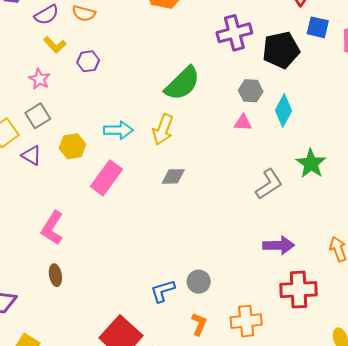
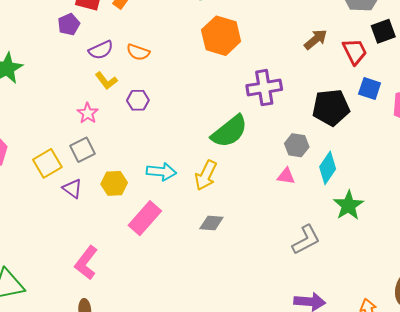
purple cross: (234, 33) -> (264, 88), moved
green star: (311, 164) -> (349, 205), moved

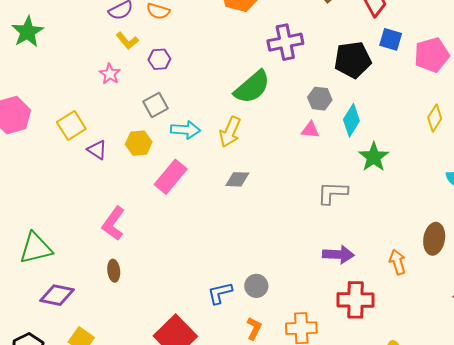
gray square: (82, 150) -> (156, 105), moved
gray L-shape: (306, 240) -> (332, 193), turned -148

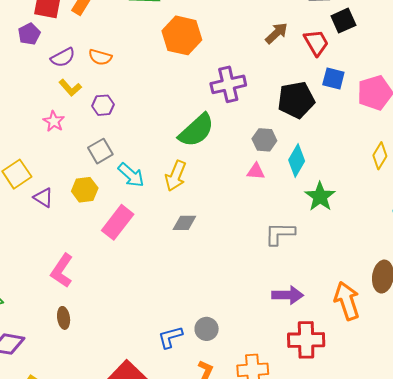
cyan arrow: (185, 130) -> (131, 175), turned 40
orange arrow: (398, 262) -> (347, 301), size x1.5

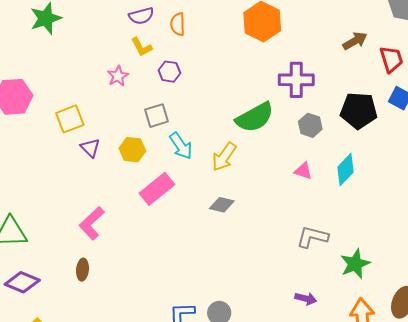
orange semicircle: (100, 57) -> (178, 24), turned 60
gray hexagon: (264, 140) -> (310, 125), moved
green star: (320, 197) -> (355, 264), moved
purple arrow: (288, 295) -> (306, 299), size x0.7

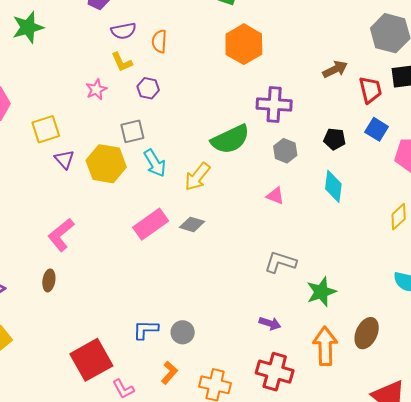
black pentagon: (359, 111) -> (335, 139), size x0.6
yellow hexagon: (132, 150) -> (106, 164), size x1.5
cyan diamond: (345, 170) -> (333, 186), moved, turned -40
pink rectangle: (157, 189) -> (151, 224), moved

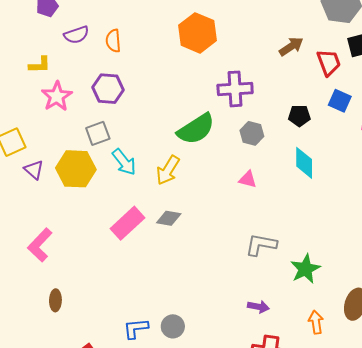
yellow L-shape: (122, 62) -> (40, 65), moved, turned -60
purple hexagon: (148, 88) -> (108, 89), size x1.4
pink star: (96, 89) -> (57, 96), size x1.4
brown ellipse: (49, 280) -> (55, 300), moved
orange arrow: (325, 346) -> (316, 322), size x0.6

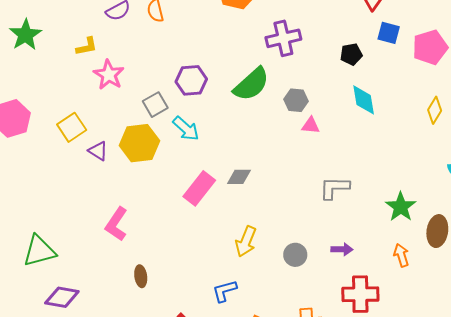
purple hexagon: (108, 89) -> (191, 80), moved
gray hexagon: (252, 133) -> (296, 100), moved
yellow arrow: (168, 170) -> (246, 241), moved
green star: (305, 269) -> (401, 207), moved
gray circle: (173, 326) -> (295, 255), moved

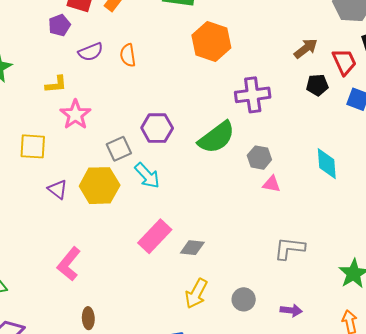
black pentagon: (351, 54) -> (317, 85), moved
yellow square: (72, 127) -> (33, 146), moved, turned 32
gray diamond: (239, 177) -> (192, 248), moved
gray circle: (295, 255) -> (244, 299), moved

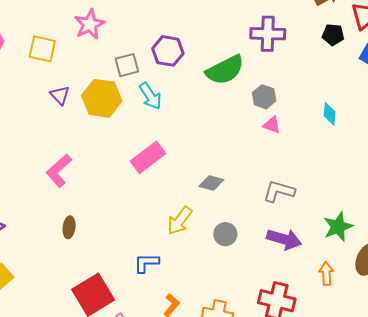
cyan diamond: (327, 164) -> (330, 114), size x0.7
gray diamond: (192, 248) -> (211, 183), moved
purple arrow: (291, 310) -> (284, 239), moved, size x1.6

